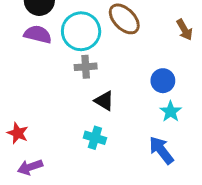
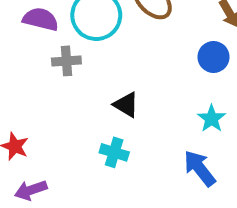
gray cross: (86, 67) -> (66, 61), moved
blue circle: (163, 81) -> (214, 57), moved

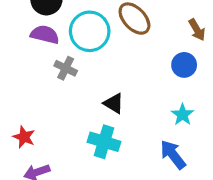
gray cross: (66, 61) -> (66, 68), turned 30
cyan cross: (114, 152) -> (104, 142), size x1.4

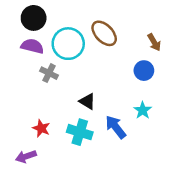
red star: (24, 137) -> (41, 128), moved
blue arrow: (173, 155) -> (116, 127), moved

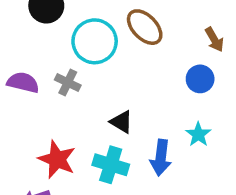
purple semicircle: (32, 46) -> (23, 82), moved
blue arrow: (116, 127) -> (161, 158), turned -135
red star: (41, 128) -> (57, 159), size x1.5

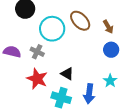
brown arrow: (214, 40) -> (108, 27), moved
red star: (57, 159) -> (37, 79), moved

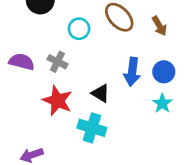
cyan circle: (52, 29) -> (79, 29), size x0.6
blue circle: (111, 50) -> (164, 72), moved
blue arrow: (89, 94) -> (132, 72), moved

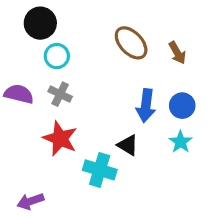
cyan circle: (79, 29) -> (57, 56), moved
black triangle: (101, 93) -> (128, 145), moved

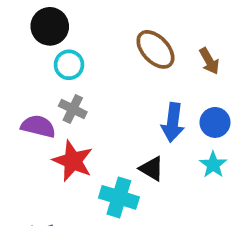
purple semicircle: (19, 94) -> (38, 126), moved

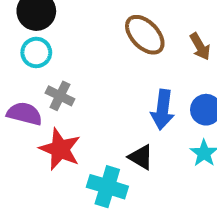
cyan circle: (69, 65) -> (36, 52), moved

